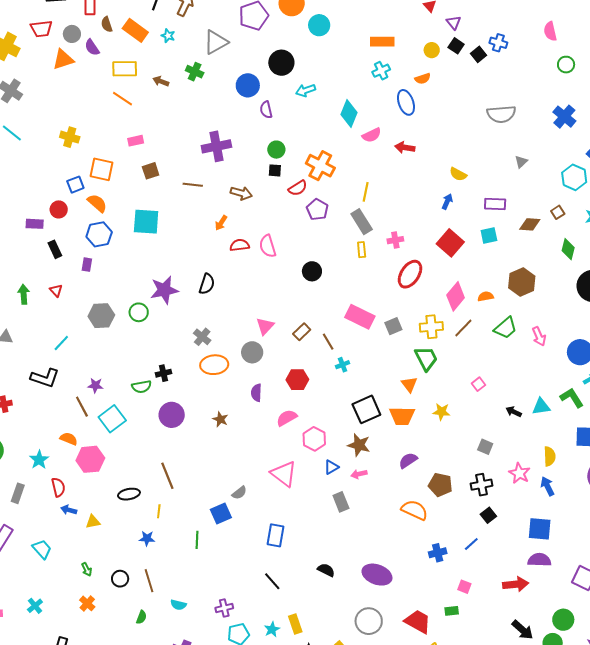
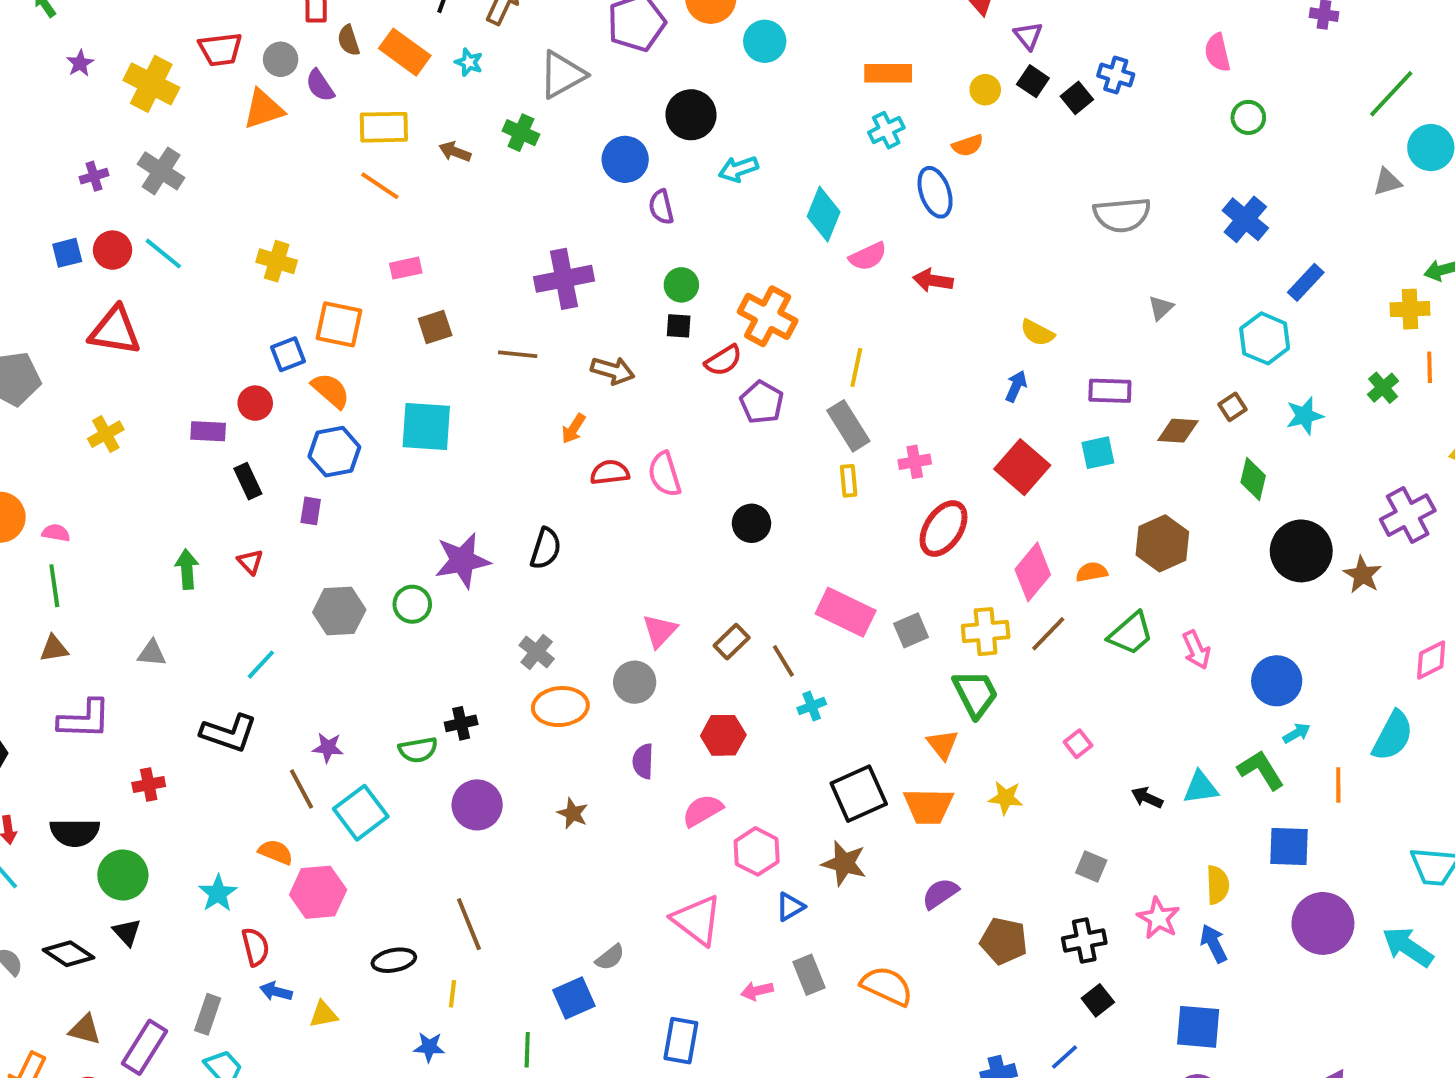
pink arrow: (359, 474) -> (757, 991), moved
gray rectangle: (18, 493) -> (208, 1014), moved
orange semicircle: (415, 510) -> (887, 986), moved

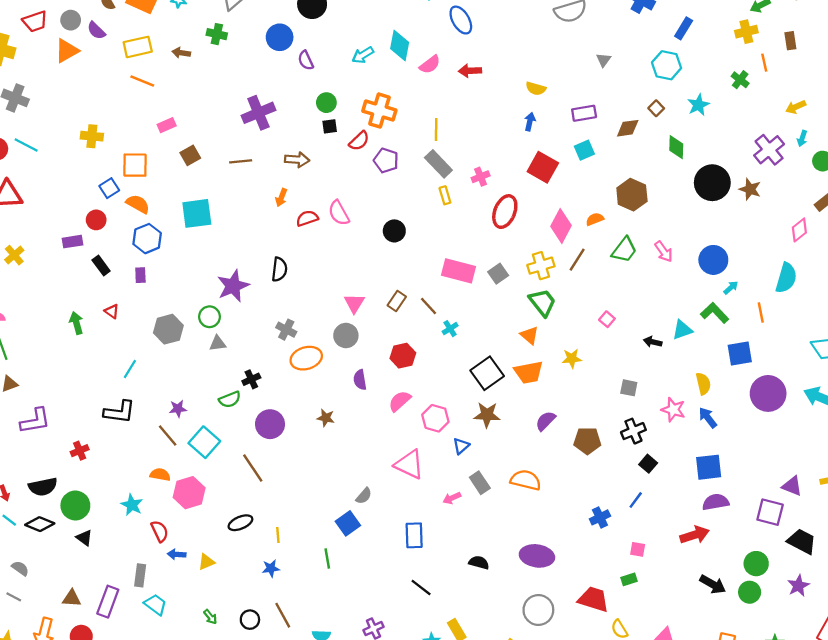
cyan arrow: (738, 169) -> (363, 55), moved
gray triangle: (152, 653) -> (218, 343), moved
brown line: (469, 924) -> (253, 468), moved
black diamond: (68, 954) -> (40, 524), moved

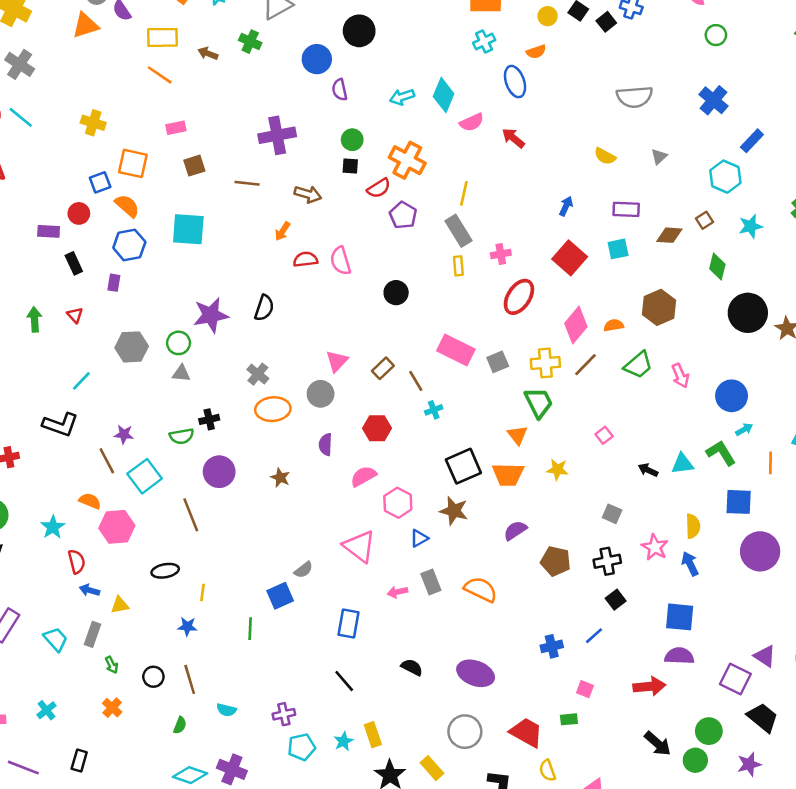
red arrow: (470, 71) -> (513, 138), turned 30
yellow semicircle: (536, 89) -> (605, 156), moved
gray rectangle: (140, 575) -> (92, 634), moved

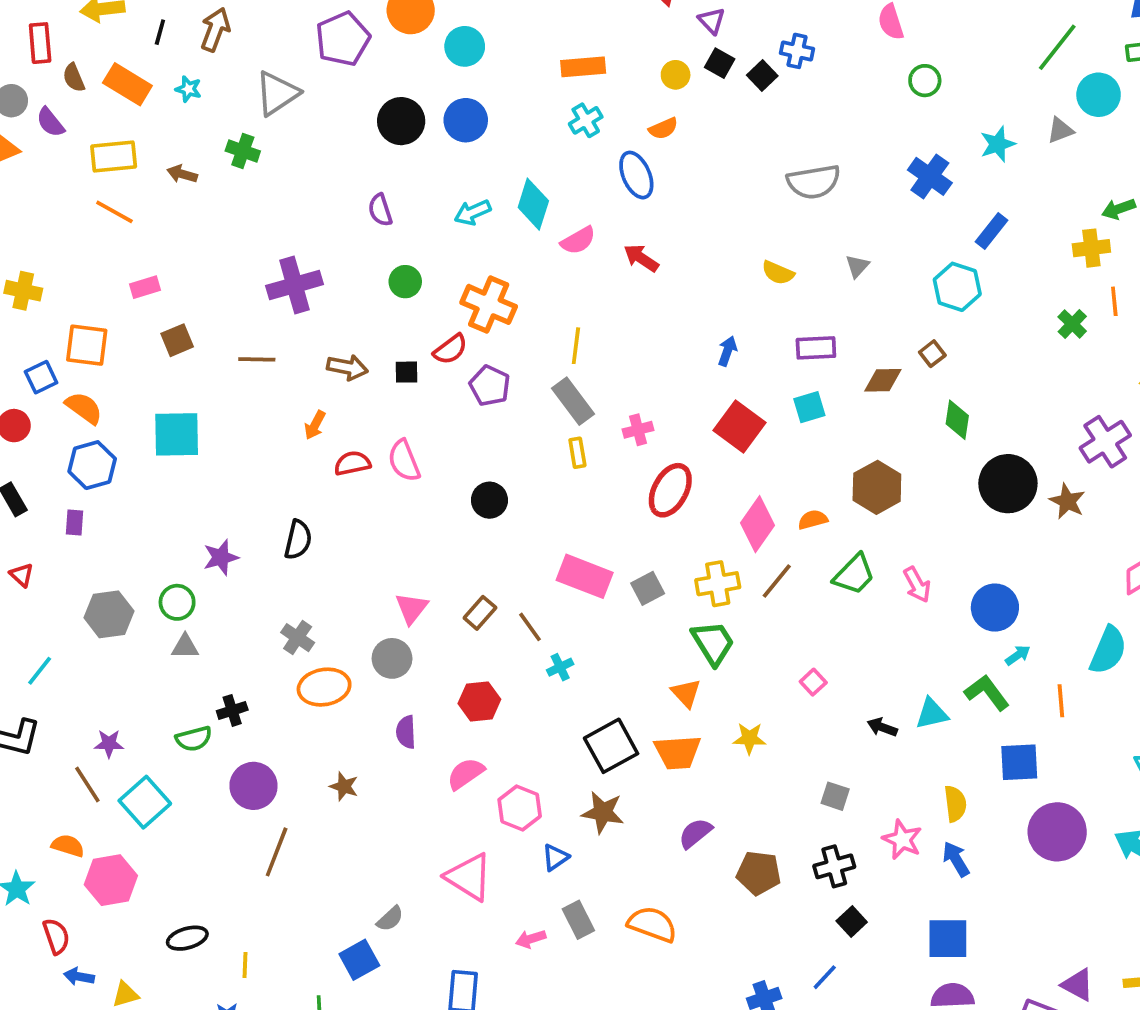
blue circle: (317, 59) -> (466, 120), moved
black square: (350, 166) -> (406, 372), moved
cyan star: (751, 226) -> (998, 144), moved
purple star: (211, 315) -> (221, 557), size x0.7
brown line: (191, 515) -> (277, 852), moved, turned 48

